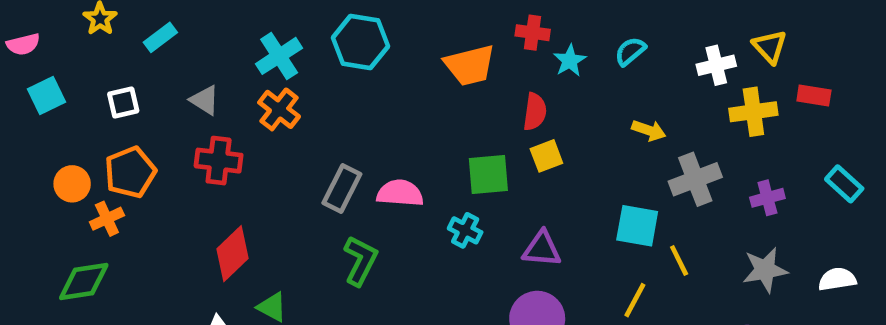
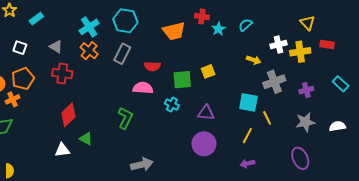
white cross: (716, 65) -> (278, 44), moved
white square: (123, 102) -> (20, 48), turned 32
red semicircle: (535, 112) -> (152, 66), moved, turned 84
gray rectangle: (342, 188) -> (122, 54), moved

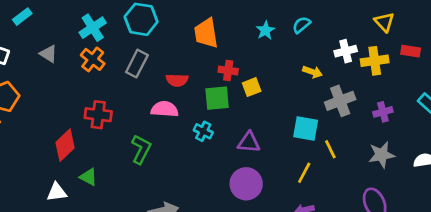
red cross: (202, 17) -> (228, 70), moved
orange trapezoid: (174, 31) -> (206, 33), turned 95
red cross: (62, 73) -> (98, 115), moved

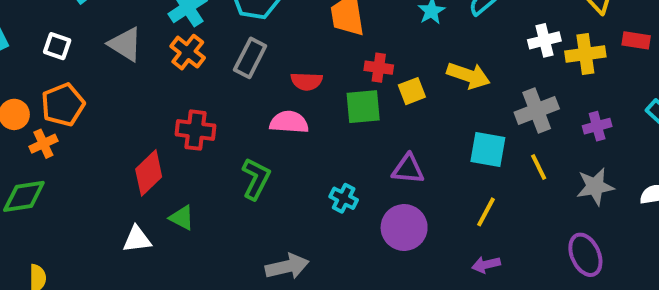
gray triangle: (48, 54) -> (125, 44), size x1.4
yellow arrow: (312, 72) -> (468, 75), moved, size x1.5
cyan cross: (203, 131) -> (344, 198), moved
yellow line: (330, 149) -> (539, 167), moved

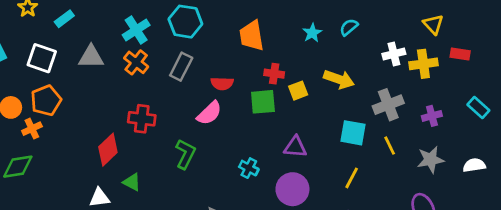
gray triangle: (125, 44) -> (91, 57), turned -32
white square: (57, 46) -> (42, 58), size x1.5
pink semicircle: (289, 122) -> (209, 113), turned 132

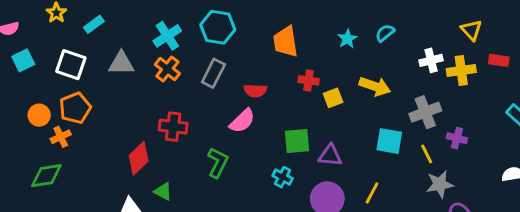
green square: (263, 102) -> (297, 141), moved
purple cross: (432, 116) -> (457, 138), moved, turned 30
gray star: (431, 160) -> (440, 184), moved
yellow line: (352, 178) -> (372, 193), moved

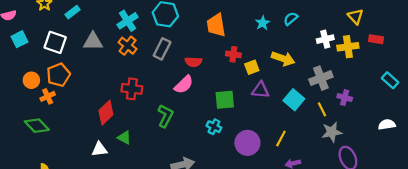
cyan square: (389, 141) -> (294, 100), turned 30
purple triangle: (330, 155) -> (260, 90), moved
green diamond: (46, 176) -> (37, 126), turned 55

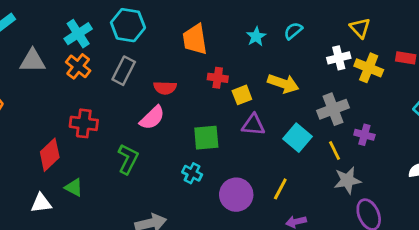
yellow triangle: (355, 16) -> (360, 28), moved
yellow cross: (348, 47) -> (369, 68), turned 30

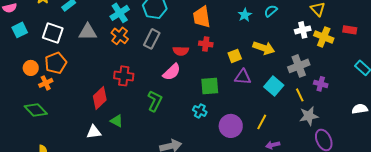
red cross: (218, 78) -> (206, 44), moved

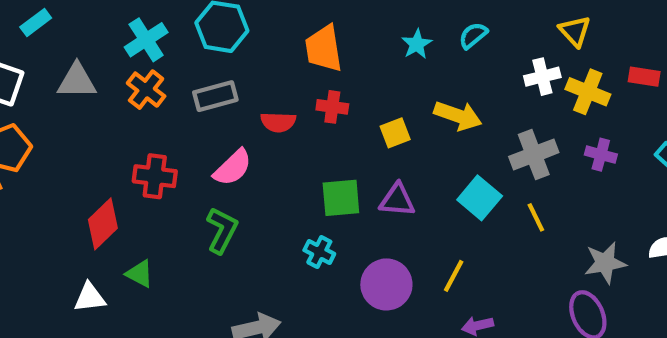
gray rectangle: (152, 39) -> (215, 96), turned 48
pink semicircle: (172, 72) -> (233, 168), moved
purple triangle: (243, 77) -> (397, 200), moved
purple cross: (321, 84) -> (601, 155), moved
gray star: (309, 116) -> (605, 263), moved

